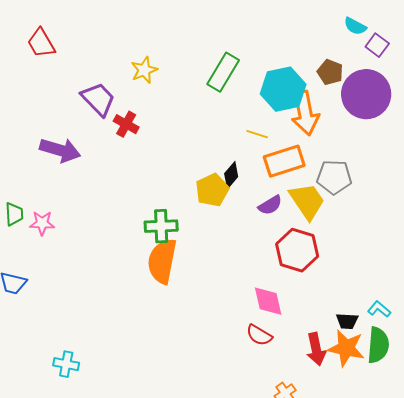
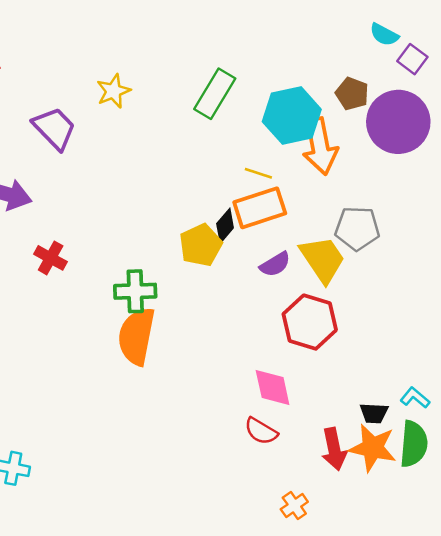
red cross: (126, 124) -> (51, 258), moved
orange rectangle: (284, 161) -> (260, 208), moved

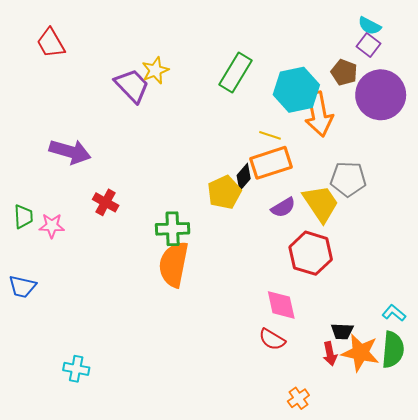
purple square: (412, 59) -> (368, 45), moved
purple trapezoid: (54, 128) -> (132, 86), moved
black trapezoid: (374, 413) -> (342, 331), moved
red arrow: (334, 449) -> (330, 354), size x0.7

